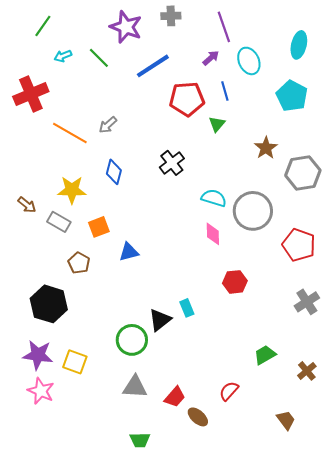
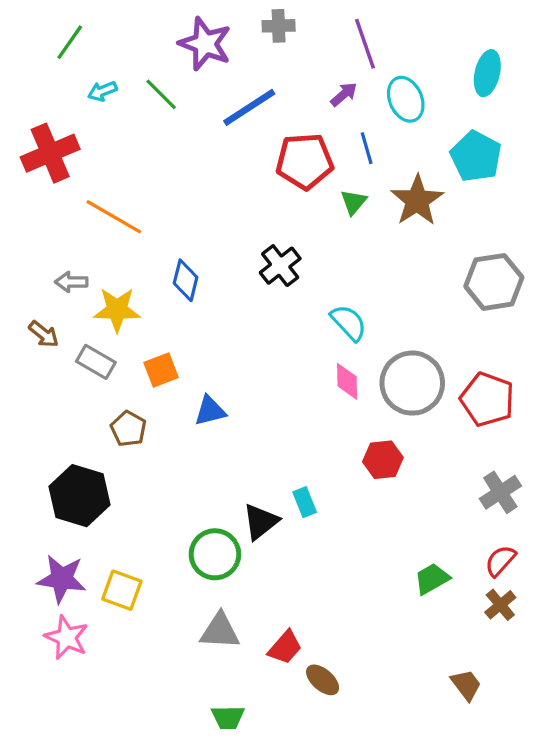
gray arrow: (108, 125) -> (71, 282), moved, turned 42
brown star: (266, 148) -> (417, 200), moved, size x1.4
cyan semicircle: (214, 198) -> (349, 323), turned 30
gray circle: (253, 211) -> (412, 383), moved
red semicircle: (229, 391) -> (500, 561), moved

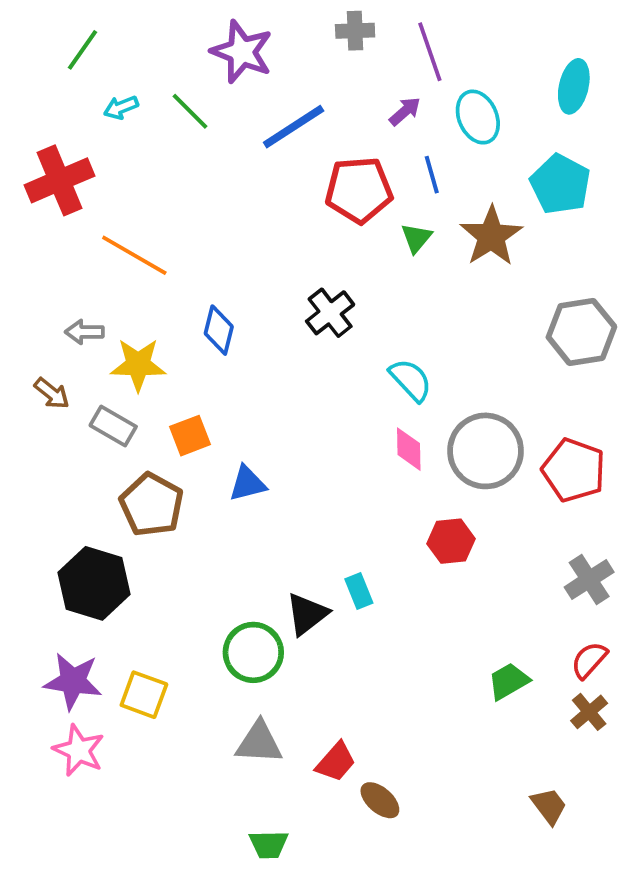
gray cross: (279, 26) -> (355, 31), moved
brown pentagon: (128, 429) -> (152, 505), size x1.5

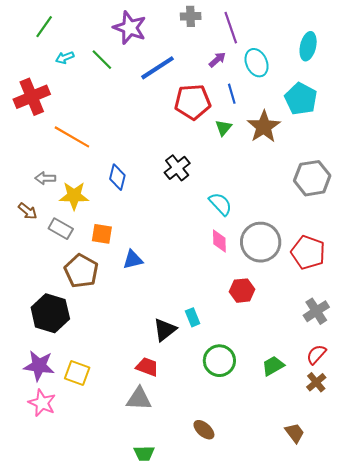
orange square: (190, 436) -> (102, 234), turned 30
green circle: (253, 652) -> (219, 361), moved
red trapezoid: (336, 762) -> (147, 367), moved, turned -110

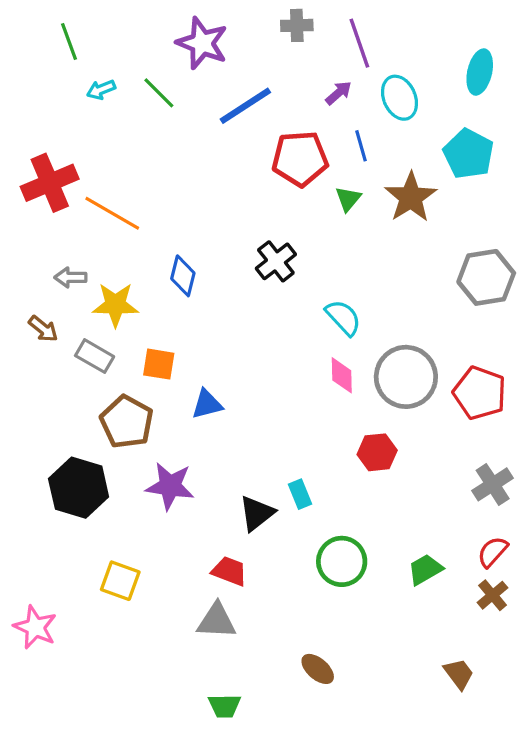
green line: (44, 27) -> (69, 42), turned -55
red cross: (32, 97) -> (50, 183), moved
purple star: (39, 366) -> (170, 486), moved
pink star: (42, 403) -> (35, 627), moved

